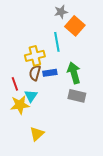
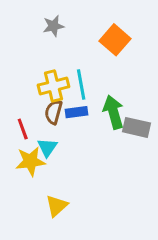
gray star: (61, 12) -> (53, 26), moved
cyan line: (57, 42) -> (81, 84), moved
gray rectangle: (77, 96) -> (136, 127), moved

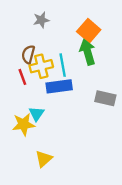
brown semicircle: (53, 112) -> (28, 54), moved
blue rectangle: (77, 112) -> (59, 86), size x1.5
green arrow: (113, 112) -> (88, 52), moved
red line: (23, 129) -> (22, 77), moved

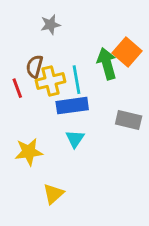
orange square: (89, 31) -> (127, 52), moved
red line: (22, 77) -> (17, 88), moved
cyan triangle: (37, 114) -> (75, 139), moved

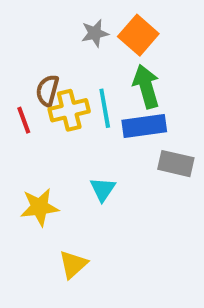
gray star: (50, 25) -> (95, 33), moved
orange square: (127, 52) -> (138, 35), moved
blue rectangle: (72, 106) -> (144, 126), moved

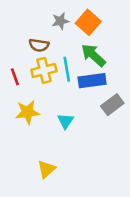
green arrow: (146, 87) -> (93, 55), turned -32
brown semicircle: (47, 90) -> (39, 45), moved, turned -96
gray rectangle: (176, 164) -> (112, 105), turned -50
yellow star: (40, 207) -> (28, 112), moved

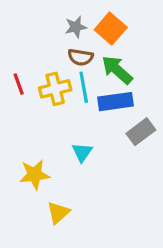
brown semicircle: (39, 45) -> (81, 57), moved
red line: (15, 77) -> (19, 84), moved
yellow star: (28, 112) -> (35, 175), moved

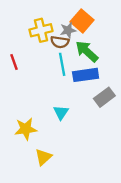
gray star: (76, 27) -> (68, 30), moved
yellow cross: (55, 89) -> (41, 30), moved

